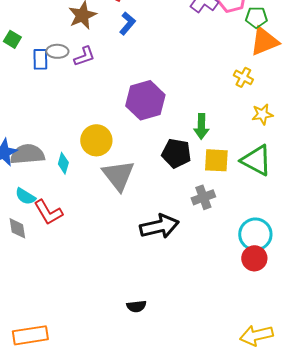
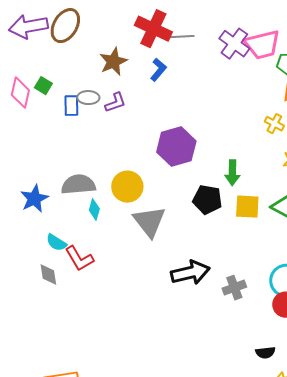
gray semicircle: (27, 154) -> (78, 185), moved
gray cross: (203, 197) -> (234, 288), moved
black semicircle: (136, 306) -> (265, 353), moved

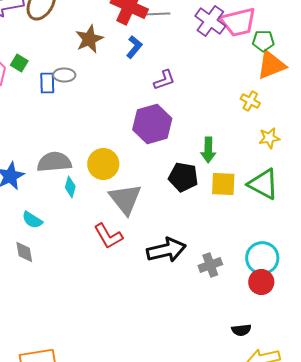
purple L-shape: (115, 103) -> (164, 80), moved
red L-shape: (79, 259) -> (108, 236), moved

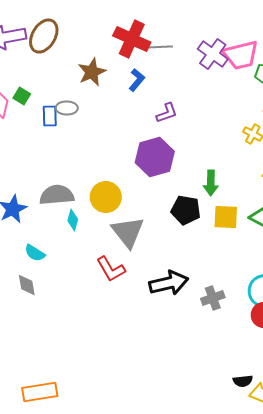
black semicircle: (241, 330) -> (243, 381), moved

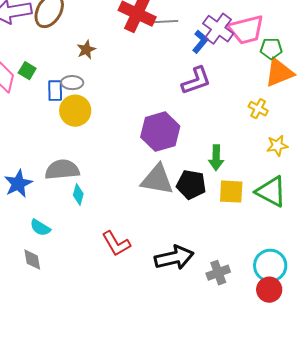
brown star: (92, 72) -> (86, 50), moved, size x0.7
blue L-shape: (137, 80) -> (200, 42), moved
purple L-shape: (167, 113) -> (196, 81), moved, size x1.4
yellow circle: (106, 197) -> (75, 111), moved
gray triangle: (128, 232) -> (157, 180), moved, turned -42

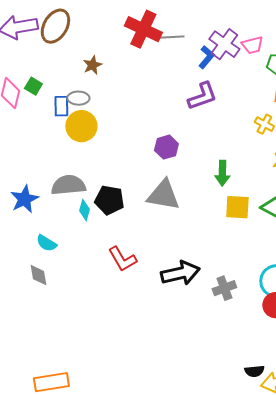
pink trapezoid: (246, 30) -> (252, 45), size x0.6
purple hexagon: (160, 132) -> (166, 147), size x0.6
black pentagon: (191, 185) -> (109, 200), moved

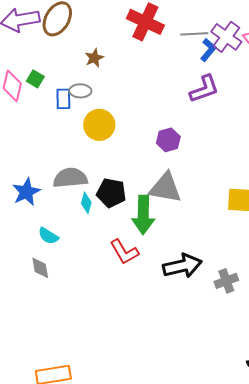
gray line: (170, 37) -> (194, 34), moved
yellow circle: (81, 126) -> (99, 125), moved
green arrow: (222, 173) -> (143, 215), moved, size x1.5

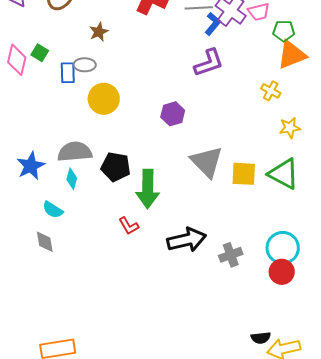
gray triangle: (165, 188) -> (207, 162), moved, turned 36
cyan diamond: (86, 203) -> (72, 179), moved
red L-shape: (124, 252) -> (129, 226), size x0.7

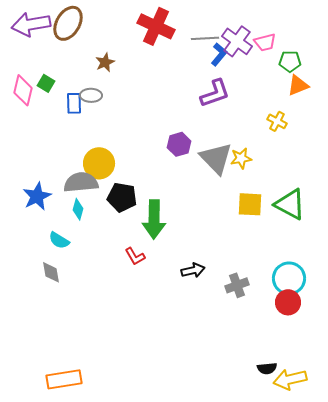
orange triangle: (292, 55) -> (298, 85), size x0.7
yellow circle: (104, 99) -> (99, 163), moved
yellow star: (290, 128) -> (241, 158), moved
gray triangle: (207, 162) -> (216, 158), moved
black arrow: (187, 240) -> (193, 270), size x0.6

